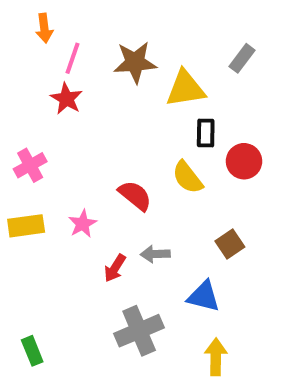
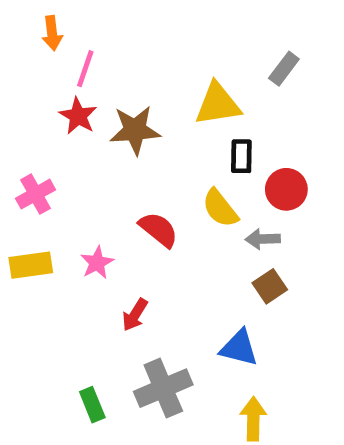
brown star: (135, 62) -> (135, 130), moved
gray arrow: (155, 254) -> (263, 239), moved
green rectangle: (32, 351) -> (92, 405), moved

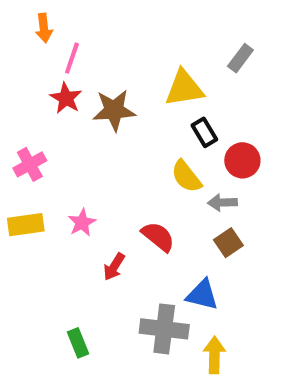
black rectangle: (241, 156) -> (204, 132), turned -32
red semicircle: (159, 230) -> (158, 237), moved
gray cross: (163, 388) -> (164, 329), moved, turned 30

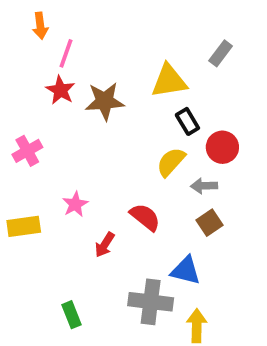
yellow semicircle: (186, 176) -> (171, 162), turned 80
yellow rectangle: (26, 225) -> (24, 226), moved

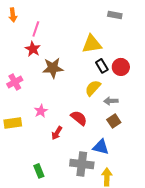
orange arrow: (40, 26) -> (13, 15), moved
gray rectangle: (221, 53) -> (115, 15), moved, turned 64
brown star: (105, 101) -> (53, 68), moved
red circle: (222, 147) -> (121, 67), moved

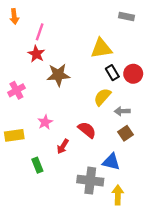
green rectangle: (39, 171) -> (37, 165), moved

